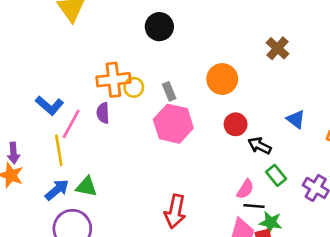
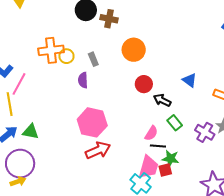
brown cross: (277, 48) -> (109, 19), moved, turned -30
purple semicircle: (103, 113) -> (83, 80), moved
pink hexagon: (173, 124) -> (92, 122), moved
red arrow: (175, 211) -> (98, 150), turned -125

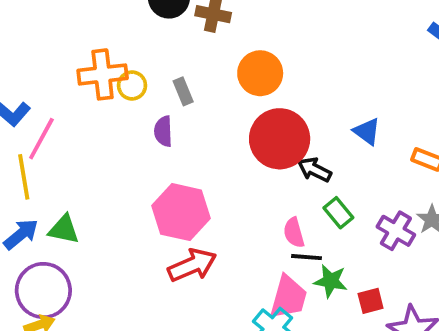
red circle: (144, 84) -> (280, 139), size x1.8
pink semicircle: (151, 133) -> (294, 233), turned 133
red square: (165, 170) -> (371, 301), moved

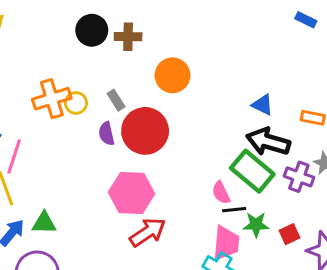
red circle: (280, 139) -> (145, 131), moved
black arrow: (314, 170) -> (268, 142), moved, size x1.6
green rectangle: (338, 213) -> (252, 171), size x1.8

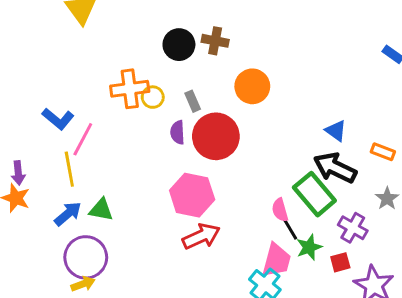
black circle: (92, 30) -> (179, 45), moved
purple cross: (299, 177) -> (353, 228), moved
black line: (234, 210) -> (290, 229), turned 55
green star: (256, 225) -> (309, 247), turned -30

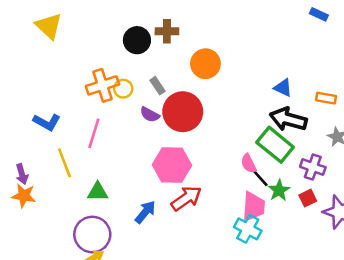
purple semicircle: (177, 132) -> (150, 115), turned -48
pink line: (83, 139) -> (94, 133), moved
blue arrow: (68, 214) -> (145, 212), moved

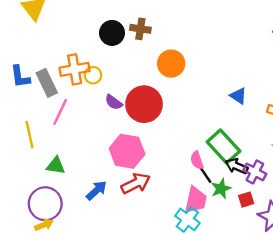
gray rectangle: (158, 86) -> (47, 83), moved, size x1.6
black arrow: (288, 119) -> (236, 166), moved, size x0.7
blue L-shape: (47, 122) -> (20, 77), moved, turned 45

